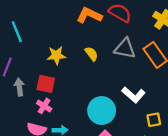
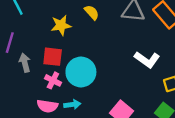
yellow semicircle: (91, 54) -> (92, 12), moved
cyan circle: (102, 110) -> (81, 72), moved

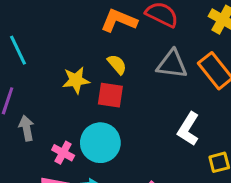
red square: (53, 57) -> (110, 95), moved
white L-shape: (147, 60) -> (188, 129), turned 85

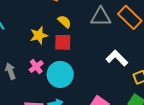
white L-shape: (188, 129) -> (117, 58), turned 110
pink cross: (63, 153) -> (36, 67), moved, turned 32

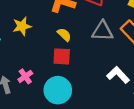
yellow star: (39, 35) -> (22, 26), moved
pink cross: (36, 67) -> (25, 76), moved

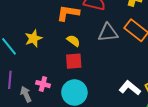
white L-shape: (118, 75) -> (130, 88), moved
pink cross: (25, 76) -> (43, 84), turned -32

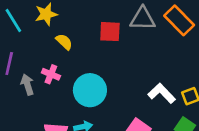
yellow semicircle: (73, 41) -> (64, 42), moved
red square: (74, 61) -> (110, 32), moved

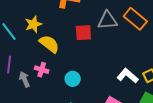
yellow semicircle: (64, 42) -> (49, 44), size x1.5
cyan circle: (90, 90) -> (73, 79), size x0.6

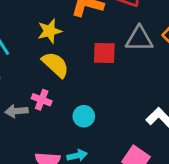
yellow star: (33, 24) -> (50, 31), moved
gray arrow: (24, 79) -> (17, 111), turned -77

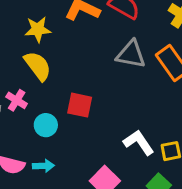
red square: (104, 53) -> (80, 105), moved
cyan circle: (84, 116) -> (46, 125), moved

